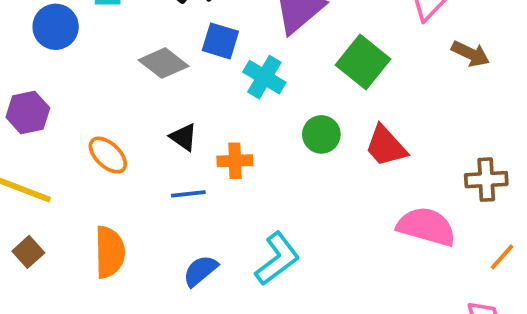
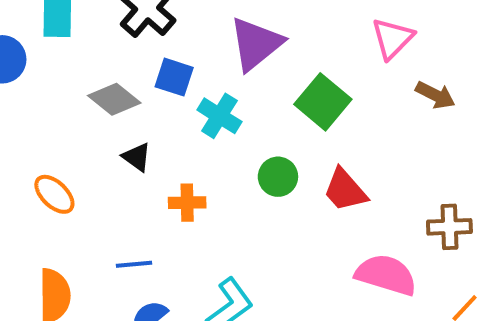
black triangle: (184, 137) -> (137, 157), moved
blue line: (188, 194) -> (134, 264), moved

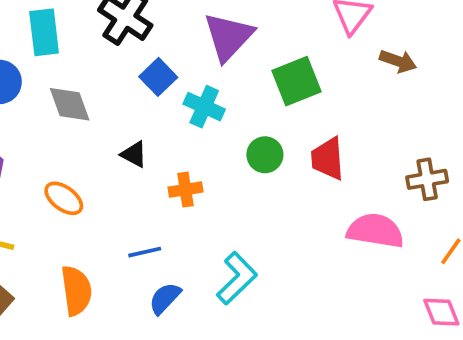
blue square: (174, 77) -> (158, 77), turned 36
gray diamond: (114, 99) -> (70, 104), moved, turned 39
green square: (323, 102) -> (297, 81), turned 36
red trapezoid: (345, 190) -> (328, 159), turned 45

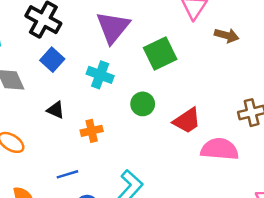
blue square: (158, 77) -> (52, 60), moved
red trapezoid: (328, 159) -> (187, 121), moved, turned -116

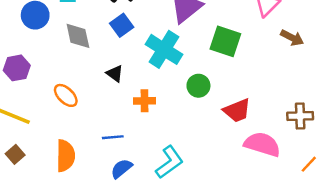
green square: (160, 54) -> (225, 41), turned 32
cyan cross: (100, 75) -> (164, 49), size x1.4

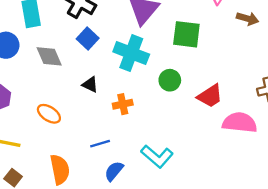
cyan L-shape: (169, 162) -> (157, 156), turned 88

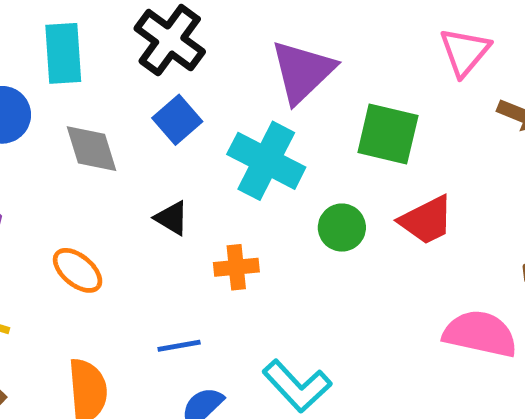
red trapezoid: (210, 96) -> (426, 220), moved

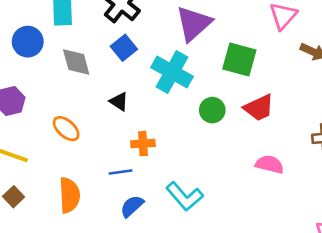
orange cross: (236, 267) -> (143, 144), moved
pink semicircle: (480, 334) -> (270, 164), moved, size x0.7

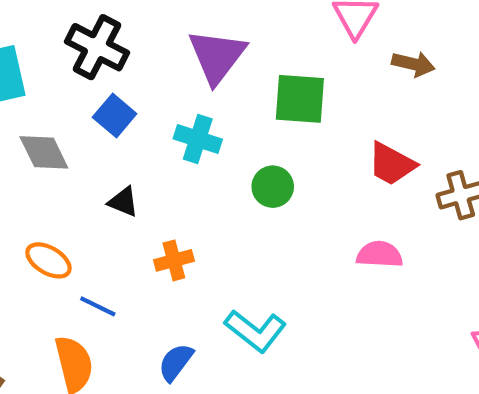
cyan cross: (172, 72) -> (198, 139), size x0.7
red trapezoid: (259, 108) -> (392, 164), moved, turned 64
blue line: (121, 172) -> (98, 306), moved, turned 45

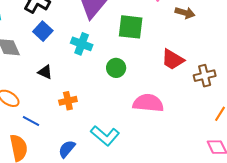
pink semicircle: (380, 254) -> (148, 103), moved, size x1.4

